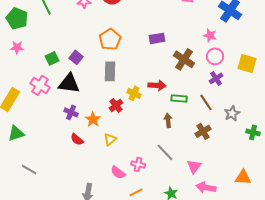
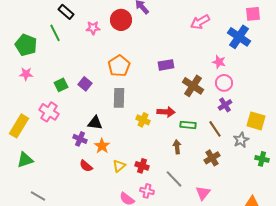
yellow square: (247, 63) -> (256, 121), moved
black triangle: (69, 83) -> (95, 123), moved, size x0.7
red cross: (116, 105) -> (142, 166), moved, turned -32

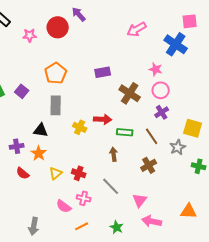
black triangle: (95, 123) -> (41, 130), moved
purple cross: (80, 139) -> (17, 146), turned -32

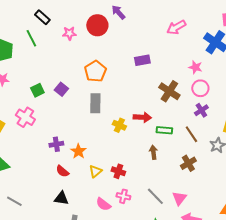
purple rectangle: (103, 72) -> (142, 60), moved
black triangle: (41, 130) -> (61, 198), moved
gray line: (111, 186) -> (155, 196), moved

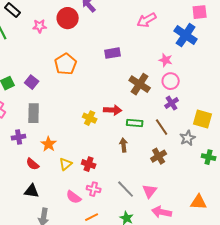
gray rectangle: (95, 103) -> (34, 113), moved
purple cross: (56, 144) -> (19, 137), moved

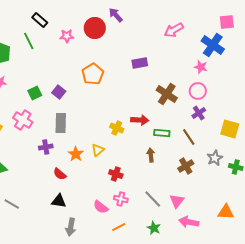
pink star: (166, 60) -> (201, 67), moved
gray star: (188, 138) -> (215, 158), moved
yellow triangle: (66, 164) -> (98, 150), moved

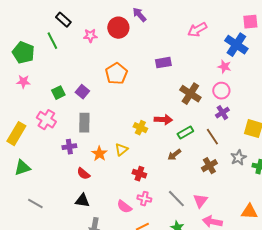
green rectangle: (162, 133) -> (185, 133), turned -35
brown arrow: (151, 155) -> (174, 155), turned -120

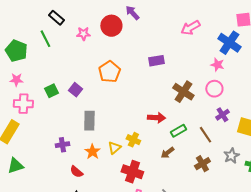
purple cross: (222, 113) -> (222, 115), moved
pink cross: (46, 120) -> (23, 104), moved, turned -30
gray rectangle: (84, 123) -> (89, 121), moved
yellow cross: (140, 128) -> (133, 140), moved
red cross: (139, 174) -> (132, 172), size x1.5

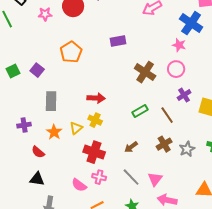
red arrow: (156, 118) -> (96, 98), moved
brown arrow: (167, 153) -> (131, 147), moved
gray star: (231, 156) -> (187, 149), moved

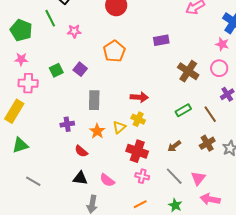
pink star: (45, 14) -> (74, 31), moved
pink semicircle: (79, 185) -> (107, 180), moved

